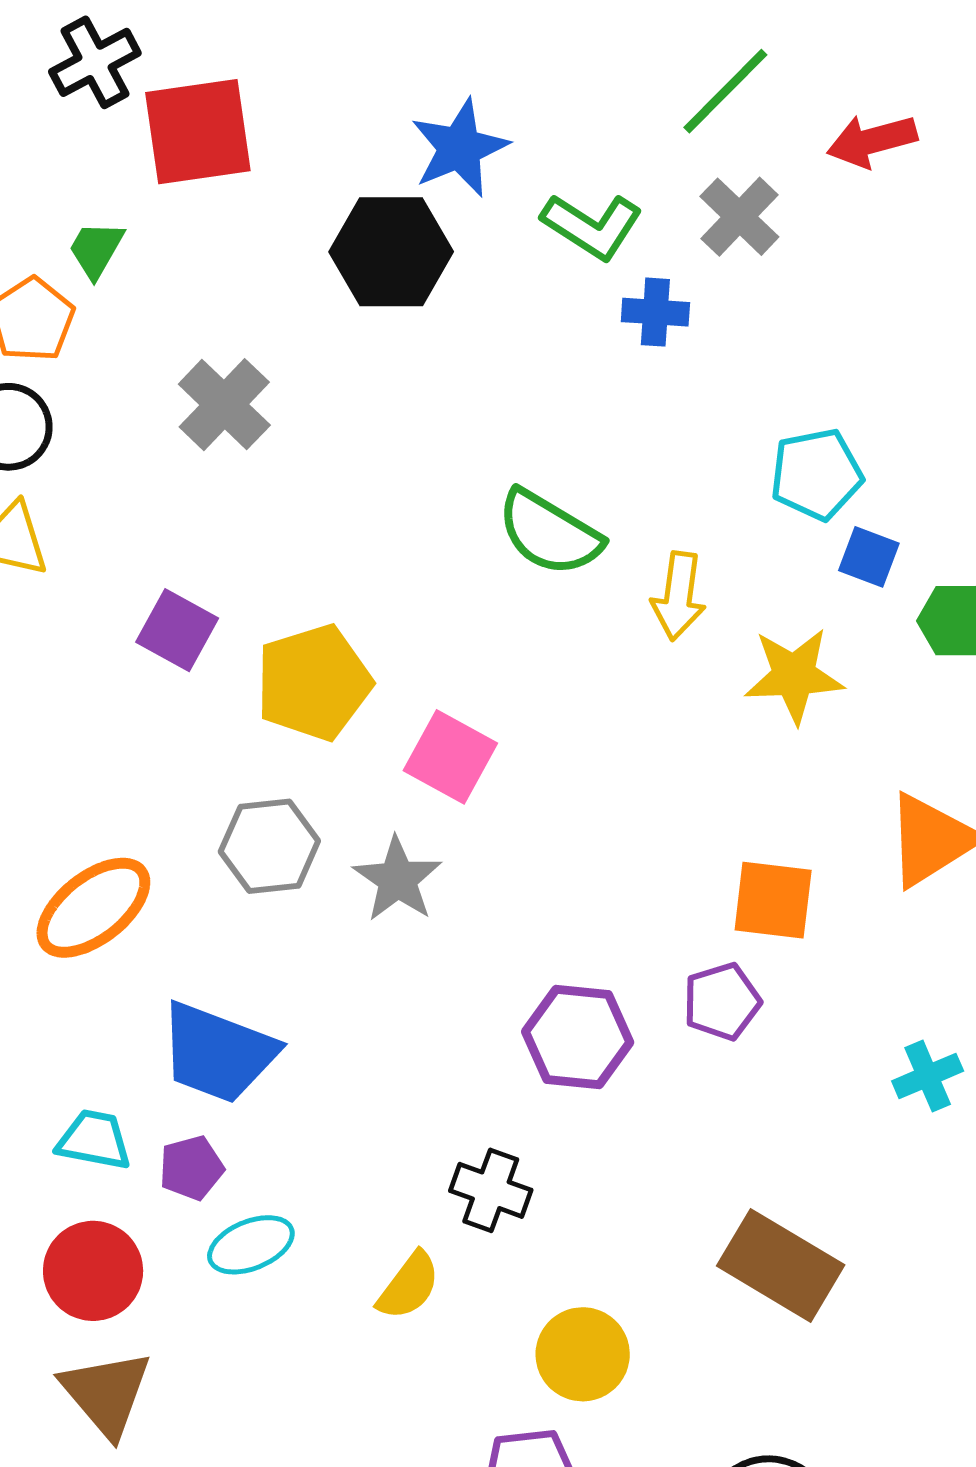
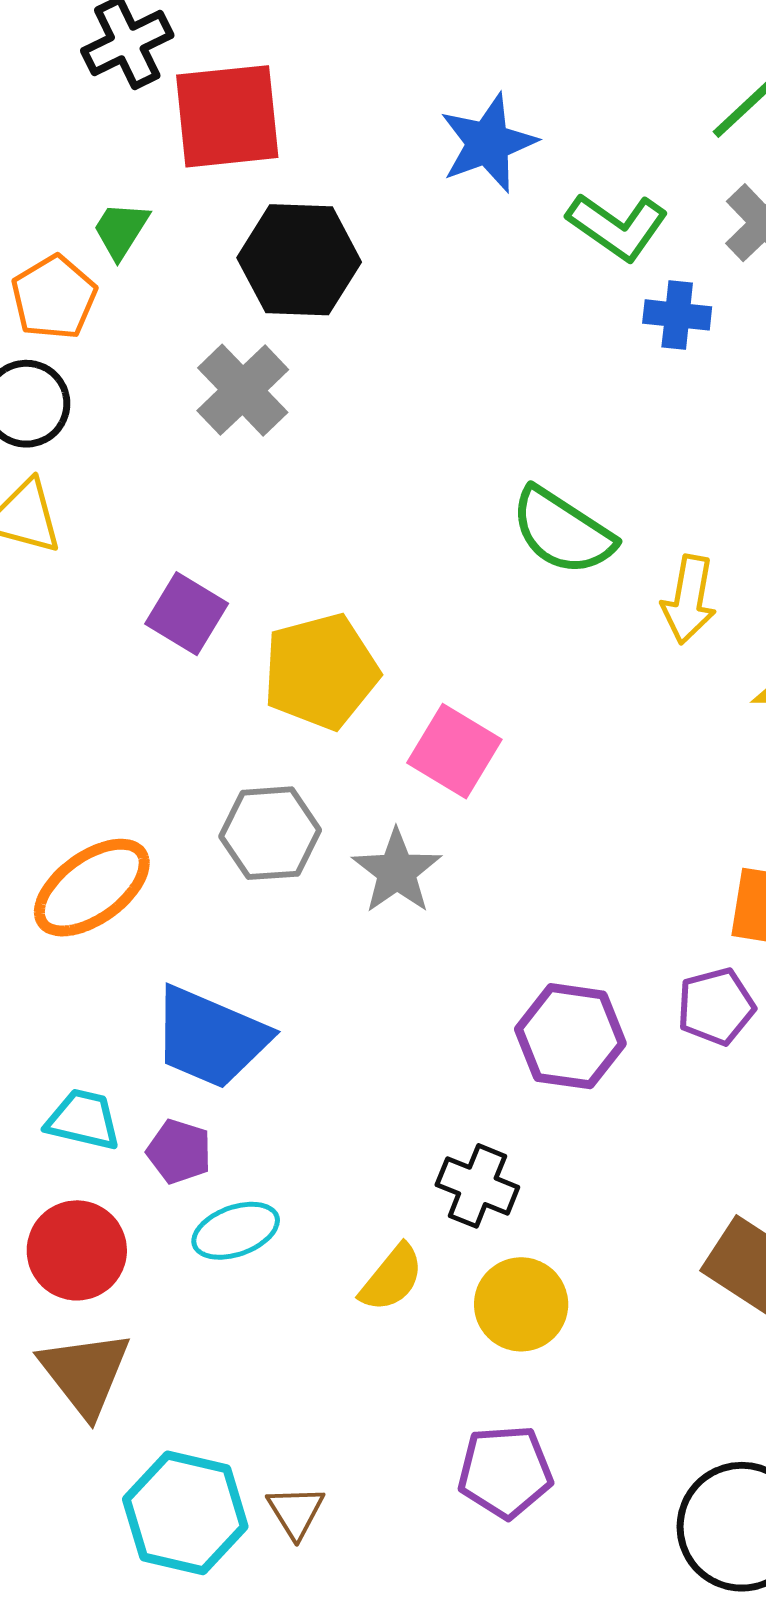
black hexagon: (391, 252) -> (299, 260), moved
purple pentagon: (191, 1168) -> (179, 1152), turned 30
yellow circle: (583, 1354) -> (521, 1304), moved

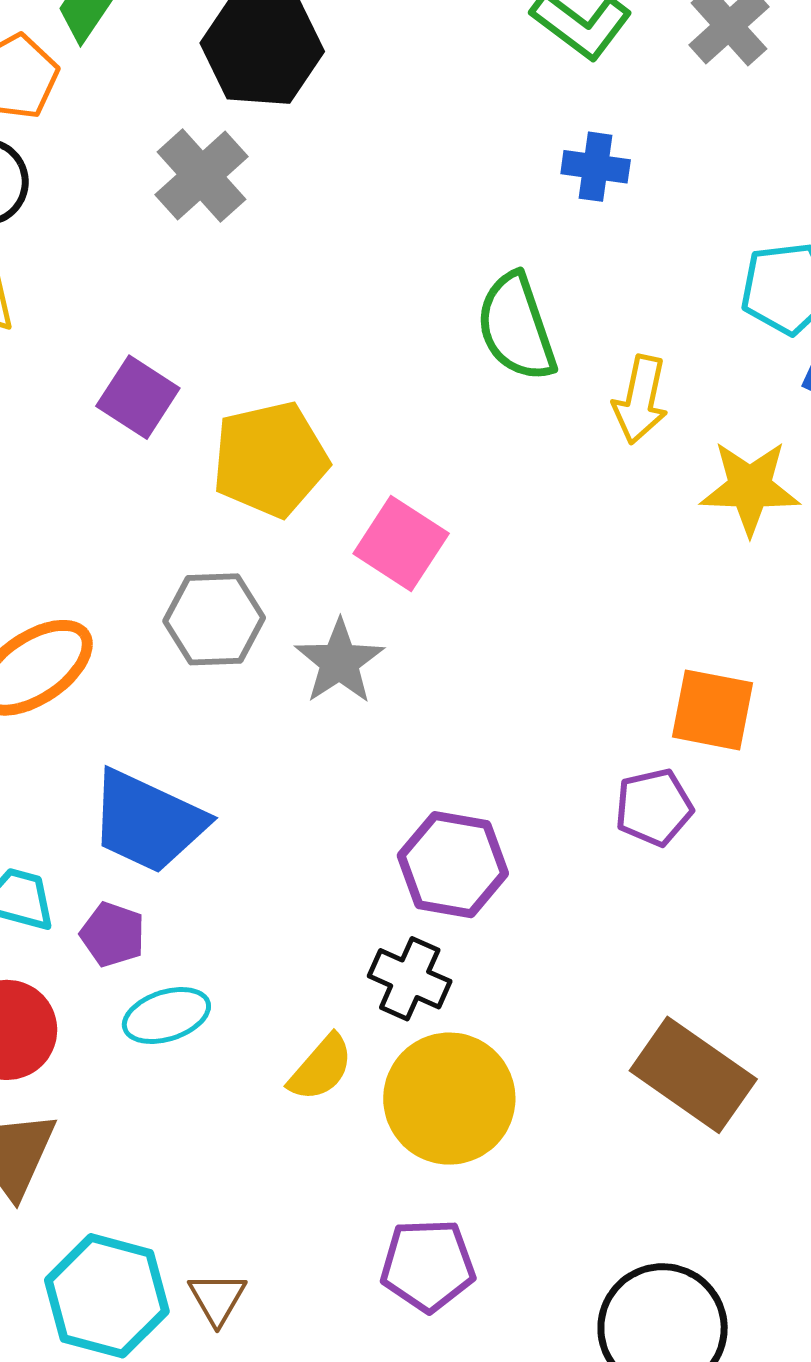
blue cross: (677, 315) -> (596, 167), moved
green semicircle: (562, 531) -> (516, 327), turned 36
purple hexagon: (570, 1036) -> (453, 865), moved
yellow circle: (521, 1304) -> (449, 1099), size x1.4

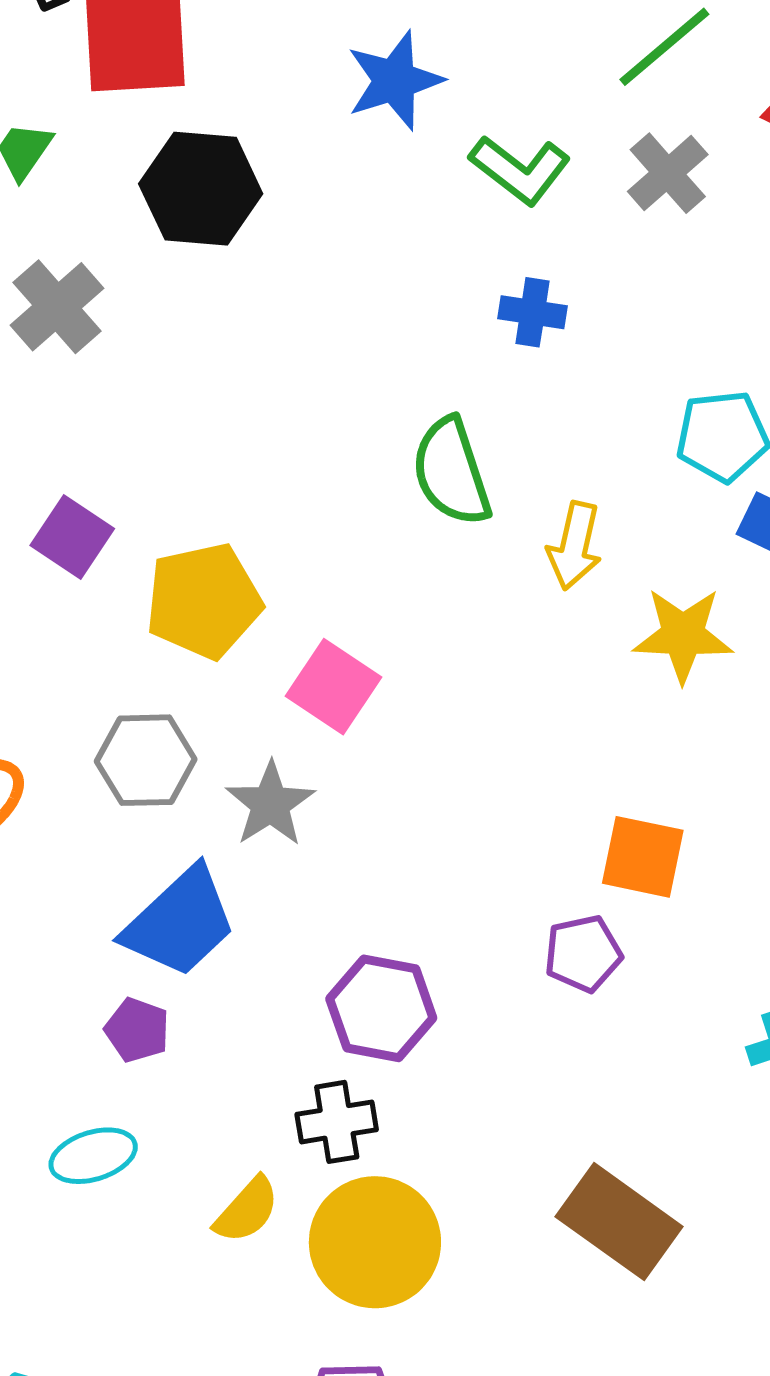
gray cross: (201, 176) -> (57, 307), moved
blue trapezoid: (148, 821) -> (180, 922), moved, turned -69
purple pentagon: (113, 934) -> (137, 1030), moved
black cross: (410, 979) -> (337, 1122), turned -34

